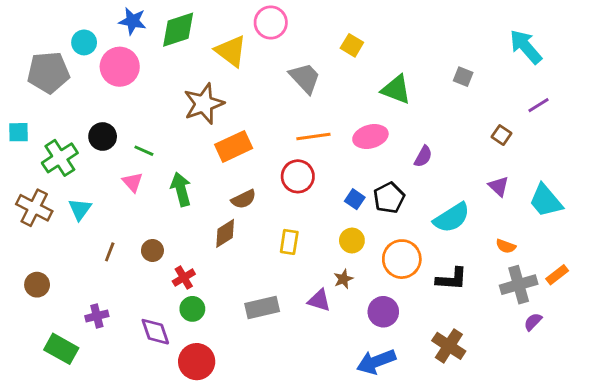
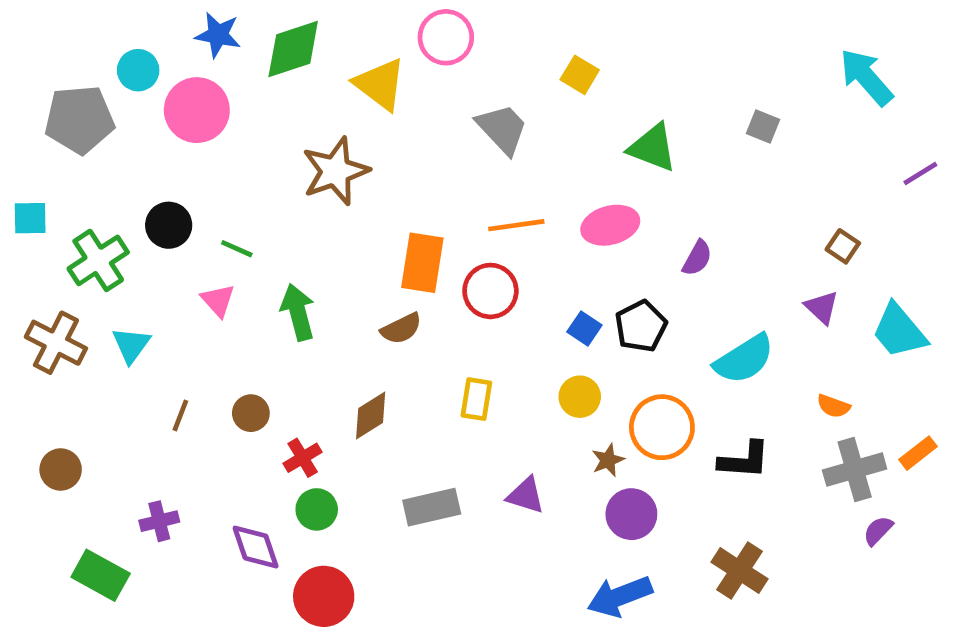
purple line: (539, 105) -> (920, 174), moved
brown square: (502, 135) -> (843, 246), moved
orange rectangle: (234, 146) -> (422, 263), moved, turned -56
brown diamond: (225, 233) -> (371, 415), moved
brown star: (343, 279) -> (608, 460), moved

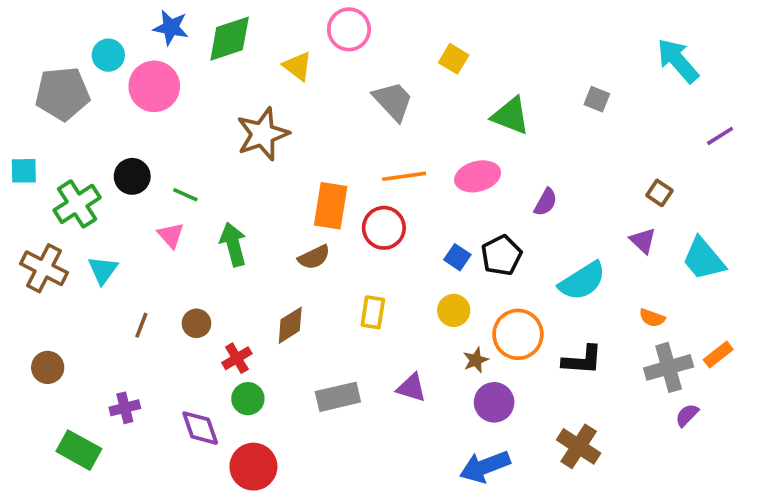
yellow triangle: (380, 84) -> (298, 66), size x0.7

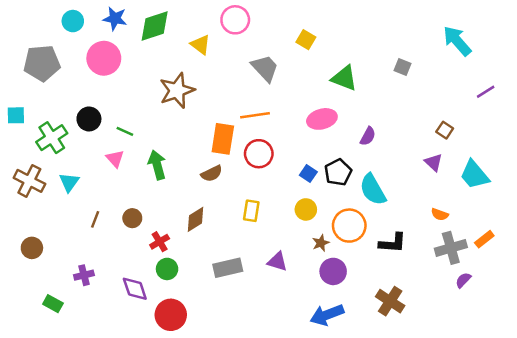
cyan circle: (108, 55) -> (73, 21), moved
orange line: (404, 176) -> (255, 115), moved
cyan semicircle: (582, 281) -> (373, 190), moved, turned 92
green rectangle: (79, 450) -> (53, 304), size x0.7

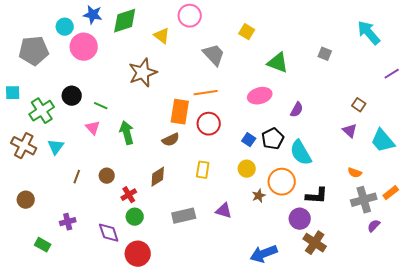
cyan circle: (73, 21) -> (65, 27), moved
purple circle: (333, 271) -> (300, 219), moved

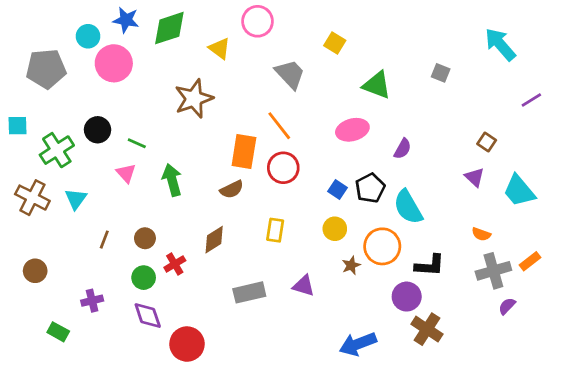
orange line: (206, 93) -> (279, 126), turned 60
green circle: (135, 217) -> (144, 278), moved

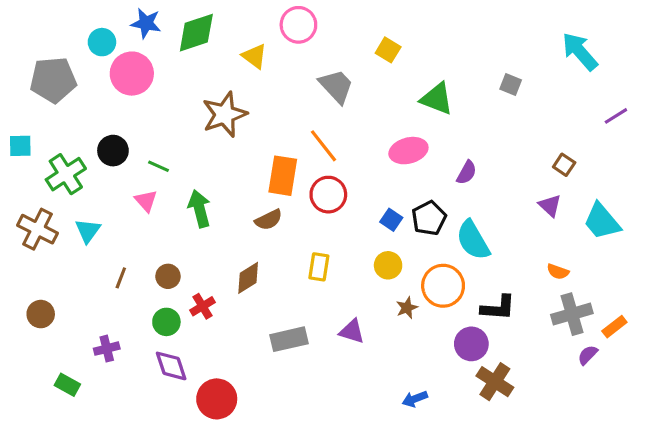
orange rectangle: (530, 261) -> (614, 327), moved
blue arrow: (358, 344) -> (415, 399), size x0.6

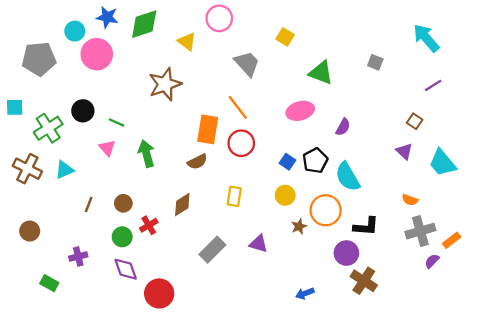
purple line: (616, 116) -> (433, 85), moved
cyan triangle: (88, 231) -> (64, 170), turned 30
gray rectangle: (289, 339) -> (212, 250), turned -32

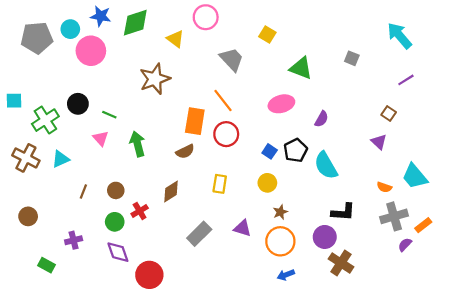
gray pentagon: (39, 59) -> (37, 38), moved
cyan trapezoid: (442, 163) -> (415, 176), moved
orange circle: (326, 210) -> (280, 241), moved

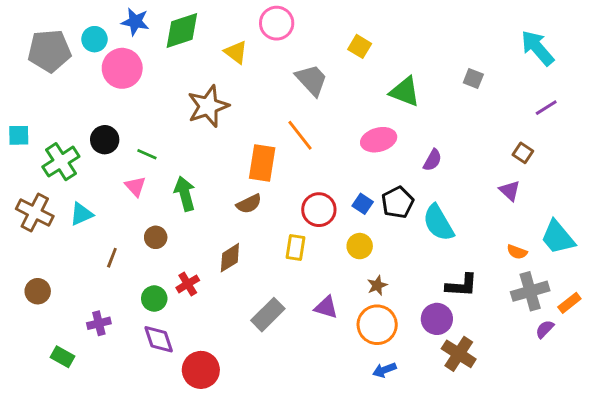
red circle: (226, 134) -> (319, 210), moved
brown circle: (116, 190) -> (156, 237), moved

